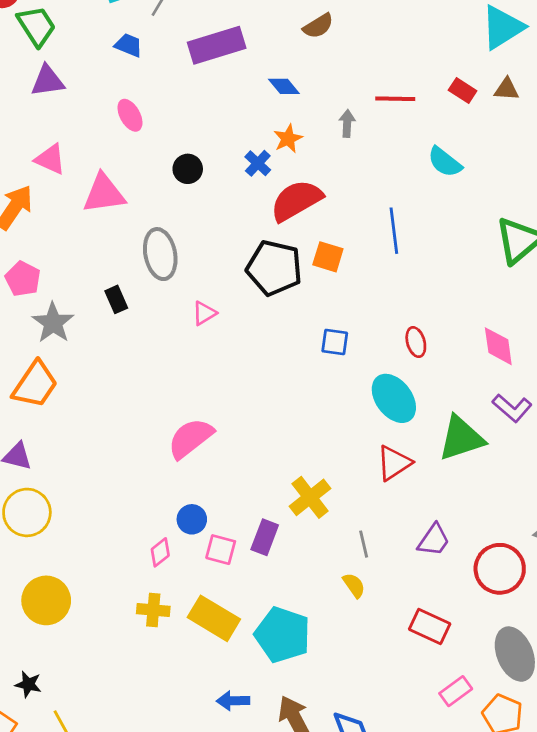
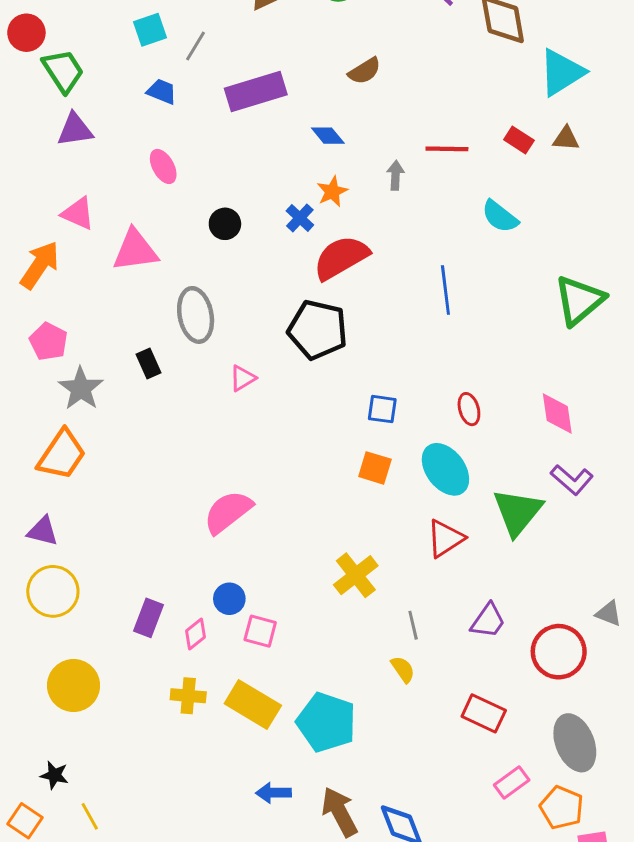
orange square: (328, 257) -> (375, 468), moved
green triangle: (461, 438) -> (518, 512), turned -33
purple rectangle: (265, 537) -> (148, 618), moved

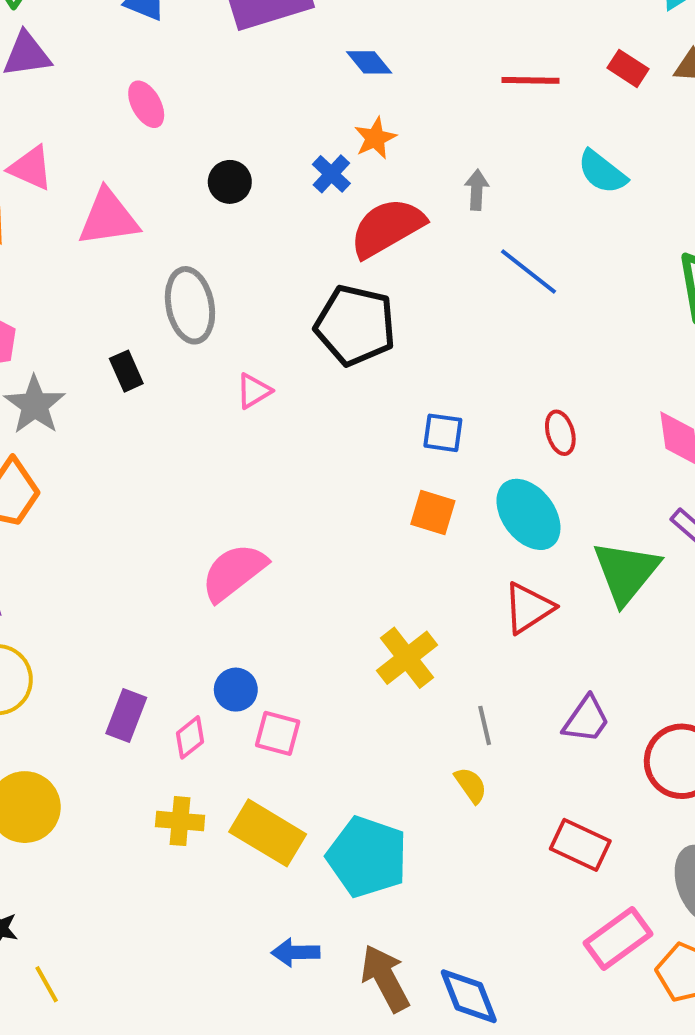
gray arrow: (395, 175) -> (477, 190), moved
blue line: (445, 290) -> (528, 271), turned -45
pink rectangle: (512, 783) -> (618, 938), size x1.4

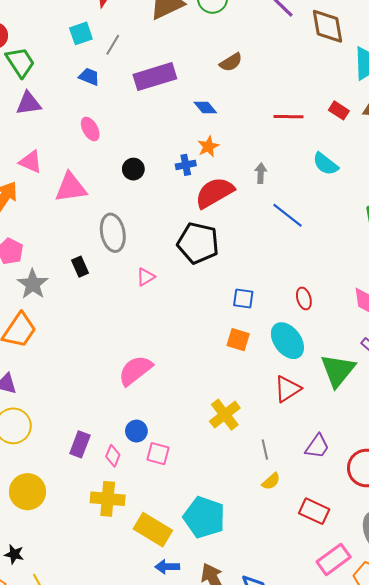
blue cross: (331, 174) -> (186, 165), turned 36
pink diamond: (190, 737) -> (113, 456), turned -30
yellow semicircle: (471, 785) -> (271, 481), moved, turned 84
yellow cross: (180, 821) -> (108, 499), size x1.4
yellow rectangle: (268, 833) -> (153, 530), moved

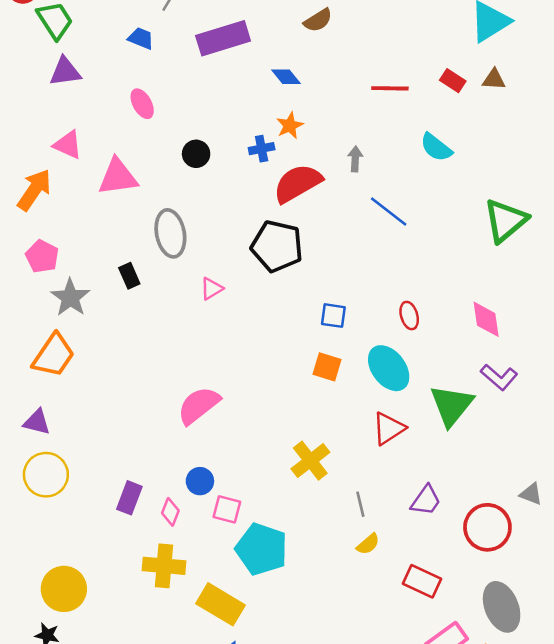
yellow circle: (28, 492) -> (64, 589), moved
cyan pentagon: (204, 517) -> (262, 549), moved

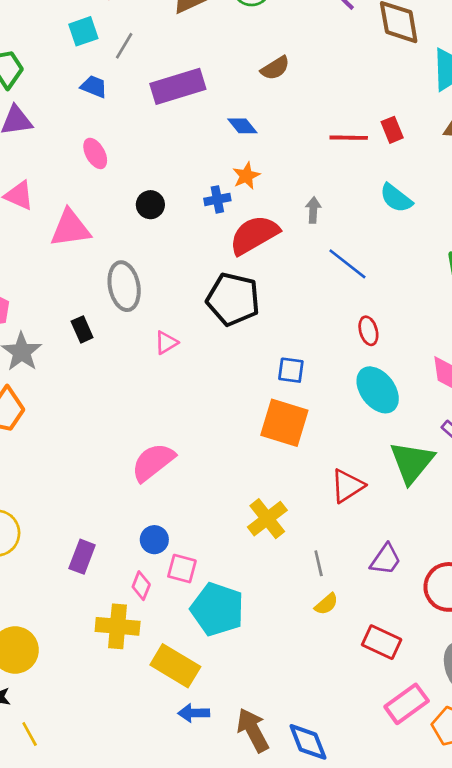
red rectangle: (453, 81) -> (392, 130), moved, turned 35
red ellipse: (409, 316) -> (368, 331), moved
orange square: (327, 367) -> (284, 423), size x1.6
cyan ellipse: (389, 368) -> (378, 390), moved
pink diamond: (170, 512) -> (141, 586), moved

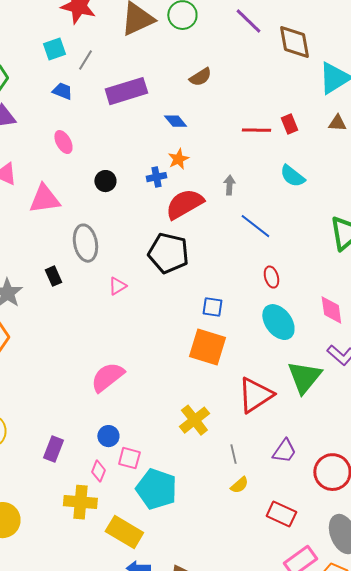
red triangle: (347, 486) -> (255, 395), size x1.4

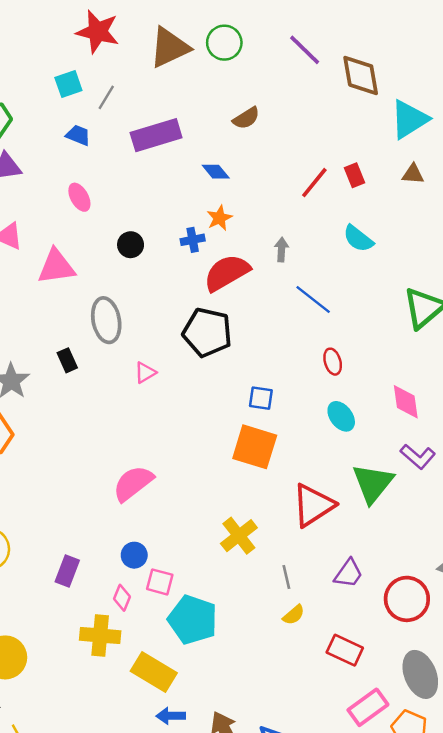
red line: (256, 130) -> (314, 183), turned -52
cyan ellipse: (278, 322) -> (341, 416), size x0.7

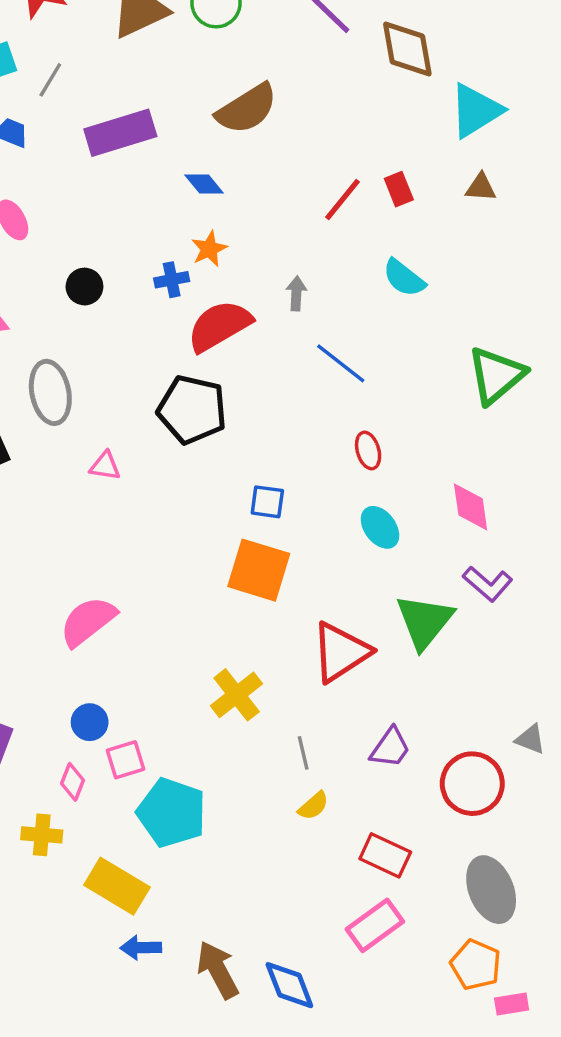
brown semicircle: (246, 118) -> (247, 109), size x1.6
pink triangle: (145, 373) -> (105, 466), turned 40
pink square: (160, 582) -> (125, 760), turned -32
yellow cross: (100, 635) -> (42, 835), size x0.7
pink rectangle: (368, 707) -> (375, 925), moved

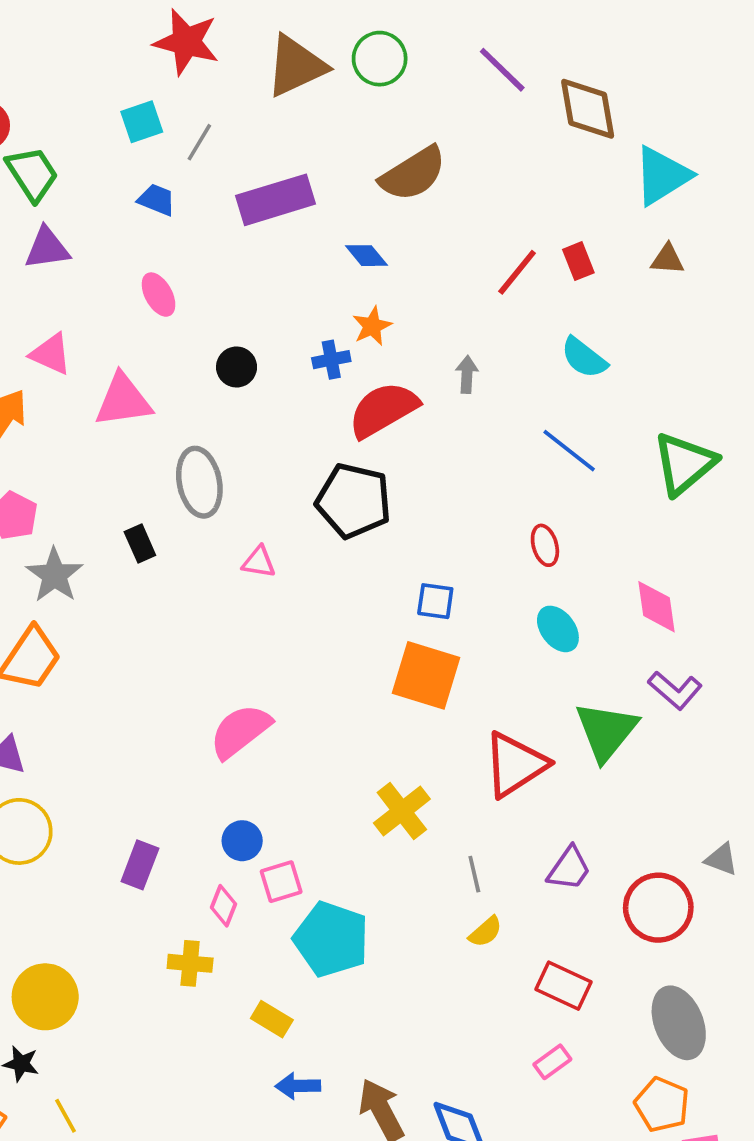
blue line: (341, 363) -> (569, 451), moved
yellow rectangle: (117, 886) -> (272, 1019), size x0.6
pink rectangle: (375, 925) -> (552, 1062), size x0.6

